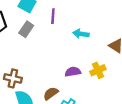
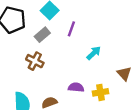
cyan arrow: (81, 34) -> (94, 53), turned 112
brown cross: (13, 78) -> (35, 61), moved

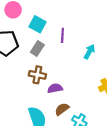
purple semicircle: (76, 87) -> (55, 88), moved

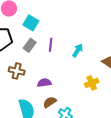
purple line: (62, 35) -> (51, 45), moved
brown cross: (37, 75) -> (17, 71), moved

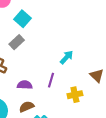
purple line: (51, 45) -> (51, 80), moved

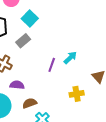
purple line: (51, 80) -> (52, 65), moved
purple semicircle: (25, 85) -> (17, 85), moved

